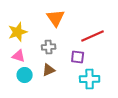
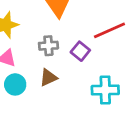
purple square: (78, 57) -> (80, 51), moved, turned 32

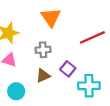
purple square: (80, 51) -> (68, 69), moved
cyan circle: (15, 84) -> (16, 91), moved

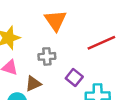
brown triangle: (43, 76) -> (33, 84), moved

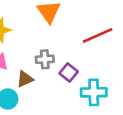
gray cross: (47, 56) -> (45, 59), moved

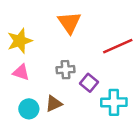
brown triangle: (25, 79) -> (54, 104), moved

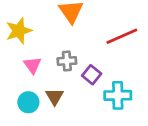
pink triangle: (21, 72) -> (33, 65), moved, turned 36
brown triangle: (54, 104) -> (55, 97), turned -36

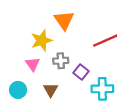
yellow star: (19, 31) -> (42, 40), moved
cyan circle: (28, 102) -> (18, 90), moved

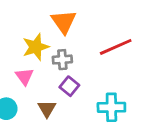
gray cross: (61, 61) -> (62, 60), moved
purple square: (81, 72) -> (69, 86), moved

